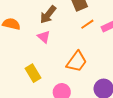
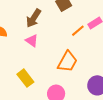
orange line: (87, 24) -> (78, 31), moved

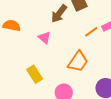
brown arrow: (34, 18) -> (59, 14), moved

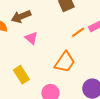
brown arrow: (59, 14) -> (21, 17), moved, turned 30

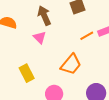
brown arrow: (21, 17) -> (44, 16), moved, turned 84

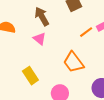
orange trapezoid: (71, 64) -> (73, 62), turned 110

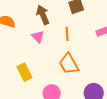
orange line: (86, 32) -> (67, 34), moved, turned -64

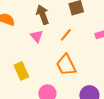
orange line: (67, 34) -> (66, 35), turned 40

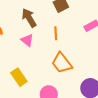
orange line: (66, 35) -> (56, 33), turned -32

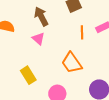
orange line: (56, 33) -> (82, 32), moved

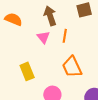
orange line: (82, 32) -> (65, 36), moved

